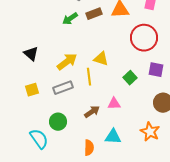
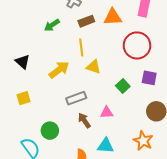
green arrow: (70, 19) -> (52, 25), moved
yellow line: (89, 77) -> (81, 47), moved
gray rectangle: (63, 88) -> (76, 98), moved
brown arrow: (92, 112) -> (84, 120), turned -91

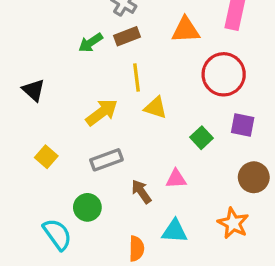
brown rectangle: (86, 21) -> (127, 36), moved
black triangle: (22, 62) -> (34, 90), moved
yellow square: (24, 98) -> (46, 157), turned -32
gray rectangle: (76, 98) -> (106, 160), moved

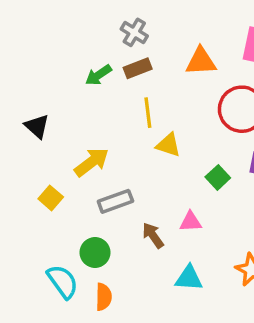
yellow arrow: (102, 112) -> (92, 162), moved
orange semicircle: (137, 249) -> (104, 297), moved

